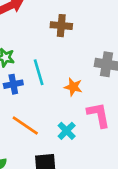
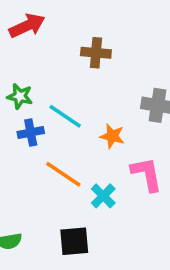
cyan line: (39, 72) -> (65, 116), turned -40
orange line: (25, 126) -> (63, 174), moved

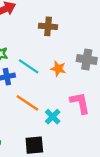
orange star: (112, 136) -> (58, 69), moved

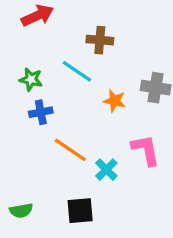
cyan line: (29, 66) -> (77, 71), moved

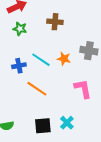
cyan line: (77, 71) -> (41, 60), moved
green star: (31, 79) -> (20, 29), moved
cyan cross: (106, 170) -> (67, 123), moved

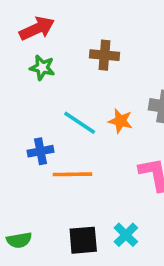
blue cross: (19, 66) -> (40, 151), moved
orange line: (37, 89) -> (72, 174), turned -35

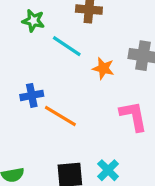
cyan line: (80, 123) -> (67, 46), moved
orange line: (72, 174) -> (60, 116), turned 32

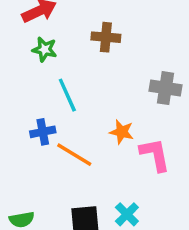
cyan line: (67, 46) -> (67, 95), moved, turned 32
orange star: (103, 68) -> (122, 132), moved

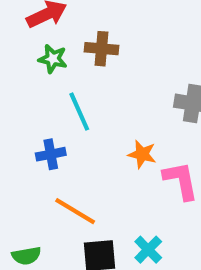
brown cross: (106, 37) -> (101, 49), moved
orange line: (74, 155) -> (75, 211), moved

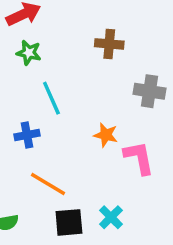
brown cross: (101, 49) -> (109, 44), moved

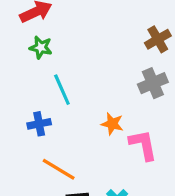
brown cross: (109, 44) -> (158, 39), moved, turned -35
gray cross: (150, 91) -> (153, 83), turned -32

